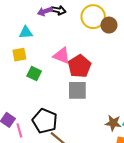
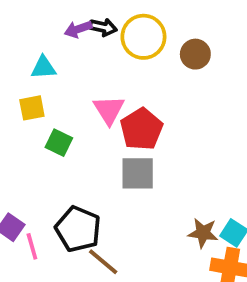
yellow circle: (93, 17) -> (143, 37), moved
pink triangle: (62, 56) -> (109, 110), turned 36

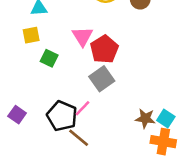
gray square: (138, 173) -> (102, 79), turned -35
pink line: (32, 246) -> (82, 108), moved, turned 60

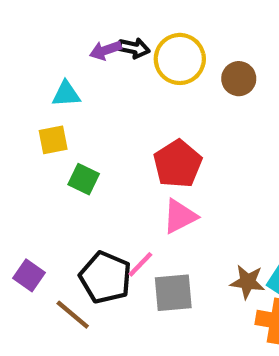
pink triangle: (82, 36) -> (180, 216), moved, turned 35
gray square: (102, 79) -> (173, 293), moved, turned 30
brown line: (79, 138) -> (73, 315), moved

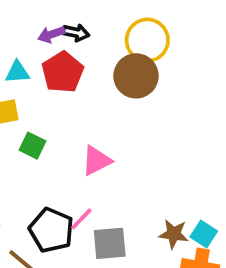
yellow circle: (180, 59) -> (147, 40), moved
brown circle: (239, 79) -> (136, 76), moved, size x1.5
red pentagon: (178, 164) -> (63, 72), moved
pink triangle: (180, 216) -> (96, 161), moved

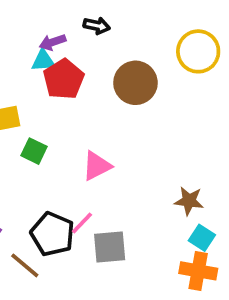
black arrow: (76, 33) -> (97, 26), moved
yellow circle: (147, 40) -> (198, 51), moved
cyan triangle: (17, 72) -> (43, 61), moved
brown star: (174, 234) -> (189, 201), moved

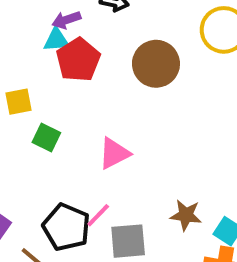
brown star: (189, 201) -> (186, 215), moved

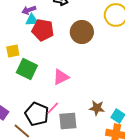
purple arrow: (66, 20) -> (29, 10), moved
red pentagon: (78, 60) -> (43, 30), turned -30
green square: (46, 137) -> (27, 69), size x1.5

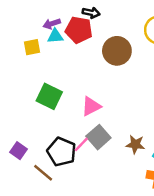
red pentagon: (43, 30) -> (79, 30), moved
yellow square: (13, 51) -> (32, 47), moved
gray square: (68, 121) -> (98, 137), moved, turned -36

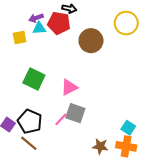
gray square: (98, 137) -> (75, 113), turned -30
brown star: (135, 144) -> (100, 146), moved
black pentagon: (62, 152) -> (30, 121), moved

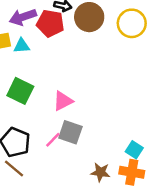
purple arrow: (36, 18) -> (23, 17), size x1.5
cyan triangle: (39, 28) -> (22, 46), moved
brown circle: (91, 41) -> (89, 17), moved

